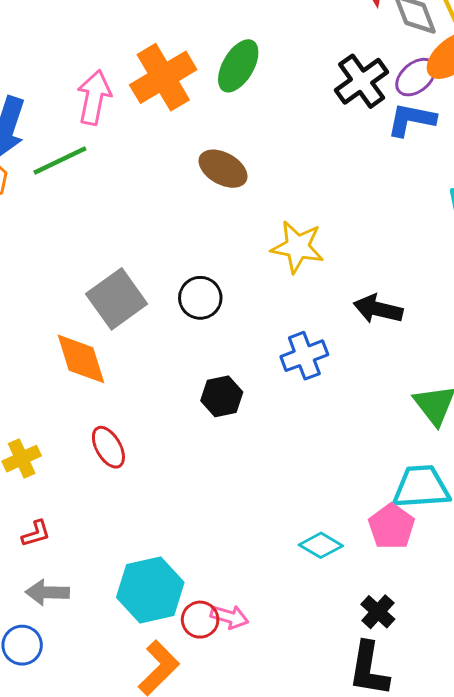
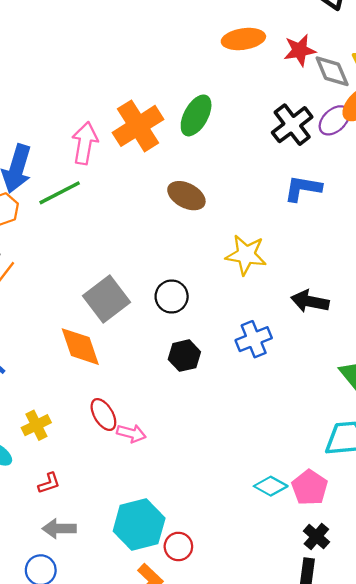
blue L-shape: (411, 120) -> (303, 188), moved
black hexagon: (222, 396) -> (184, 356), moved
pink pentagon: (392, 527) -> (310, 488), moved
pink arrow: (229, 617) -> (131, 433), moved

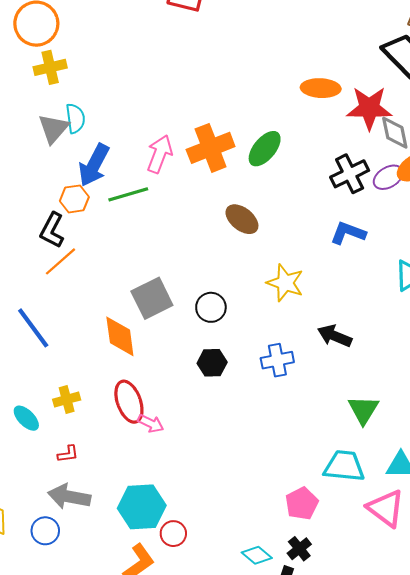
red star: (300, 50) -> (369, 108), size x1.5
red ellipse: (103, 415) -> (129, 402), size x1.4
cyan diamond: (271, 486) -> (257, 555), moved
gray arrow: (59, 529) -> (69, 497), size x1.4

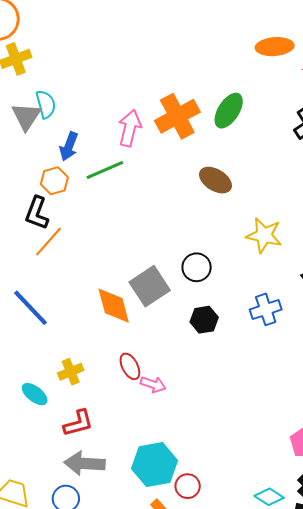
blue arrow: (94, 165) -> (69, 146), size x0.7
gray square: (152, 298) -> (150, 286), moved
red ellipse: (129, 402) -> (130, 366), size x0.7
red L-shape: (68, 454) -> (78, 423), size x1.5

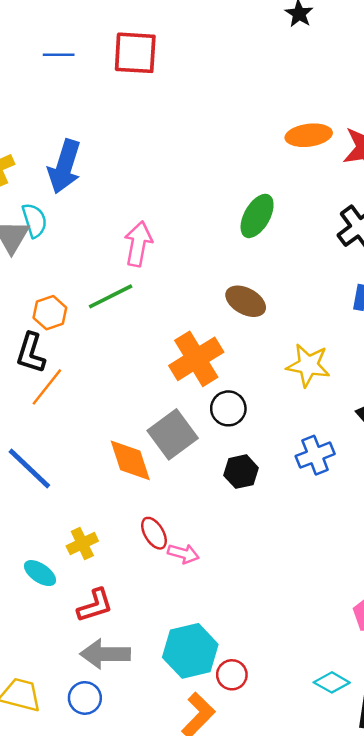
orange cross: (177, 116) -> (196, 359), moved
blue arrow: (69, 146) -> (64, 167), moved, size x1.5

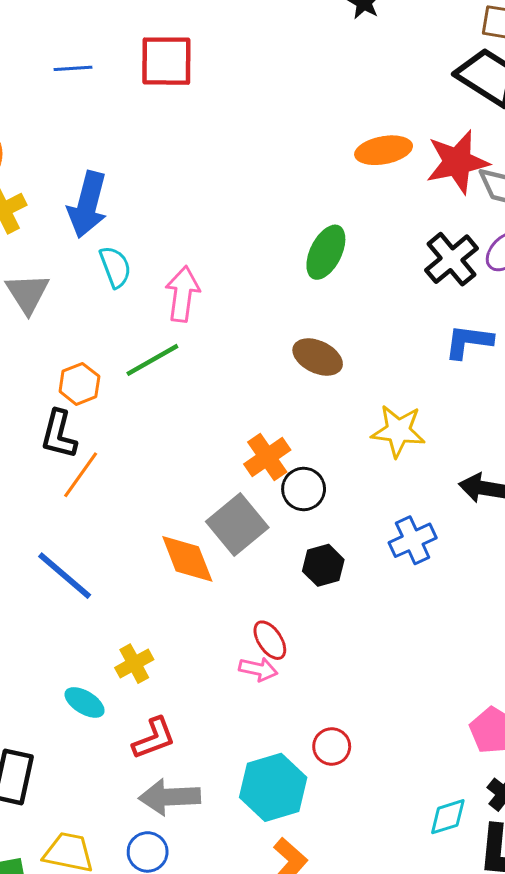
cyan semicircle: (34, 220) -> (115, 267), moved
orange cross: (196, 359) -> (267, 457), moved, size x0.7
red ellipse: (154, 533) -> (270, 640), moved
red circle: (232, 675) -> (332, 747), moved
cyan diamond: (332, 682) -> (448, 817), turned -44

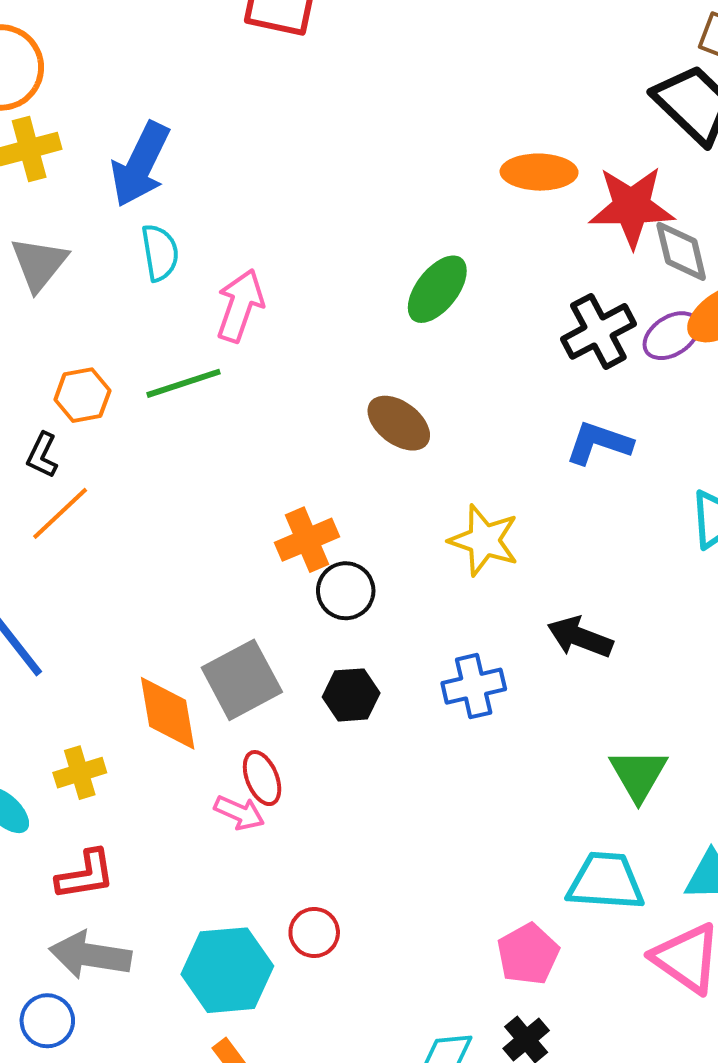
black L-shape: (59, 434) -> (42, 455), size x0.7
gray square: (237, 524) -> (242, 680), moved
orange diamond: (187, 559) -> (168, 713), moved

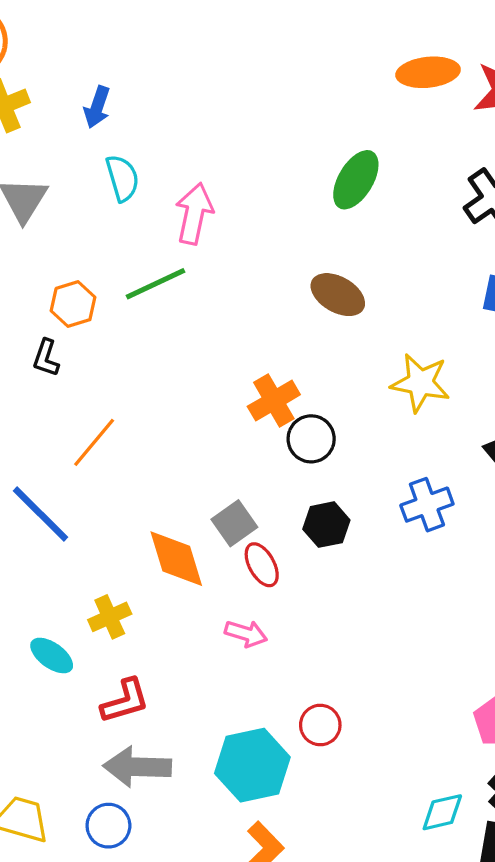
blue arrow: (140, 164) -> (97, 107), size x0.6
orange line: (60, 513) -> (94, 442), moved
gray square: (242, 680) -> (234, 523), size x0.7
red ellipse: (262, 778) -> (262, 565), moved

